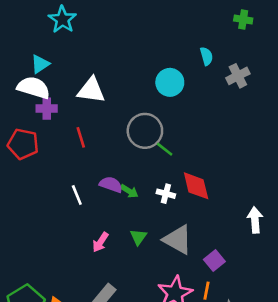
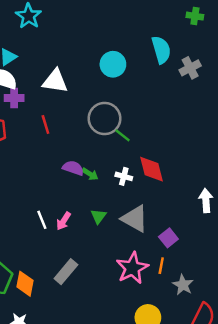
cyan semicircle: (207, 56) -> (161, 50), size x1.6
cyan circle: (170, 82) -> (113, 64), moved
white line: (77, 195) -> (42, 220), moved

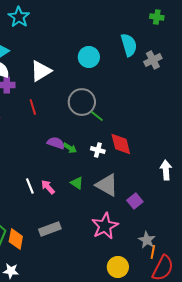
white triangle: (55, 81) -> (41, 71), turned -40
green triangle: (98, 216) -> (77, 183), turned -32
pink arrow: (64, 221) -> (48, 187), turned 105
orange line: (161, 266) -> (153, 252), moved
gray rectangle: (66, 272) -> (50, 229), turned 30

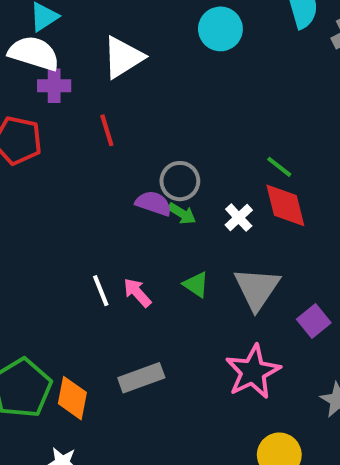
gray circle: (82, 102) -> (180, 181), moved, size x0.7
green line: (97, 116) -> (279, 167), moved
white cross: (98, 150) -> (239, 218), turned 32
gray triangle: (107, 185) -> (257, 289), turned 35

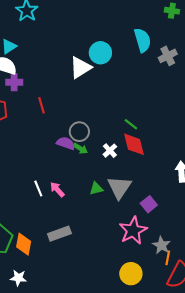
white triangle: (123, 57) -> (80, 67), moved
green triangle: (196, 284) -> (96, 188), moved, turned -48
pink star: (253, 372) -> (133, 231), moved

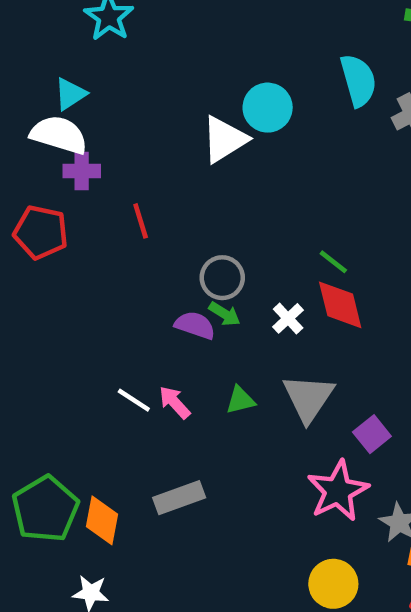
purple semicircle: (66, 143) -> (195, 325), moved
white line: (38, 188) -> (134, 400), turned -35
green triangle: (96, 188) -> (240, 400), moved

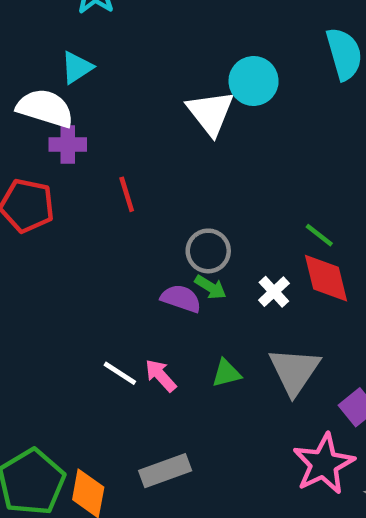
cyan triangle: (70, 94) -> (77, 67), moved
white triangle: (225, 139) -> (210, 113), turned -36

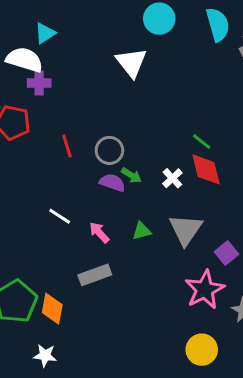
cyan circle: (254, 81) -> (159, 19), moved
red line: (127, 194) -> (67, 146), moved
gray circle: (208, 251) -> (109, 150), moved
white line: (120, 373) -> (60, 216), moved
gray rectangle: (165, 471) -> (95, 275), moved

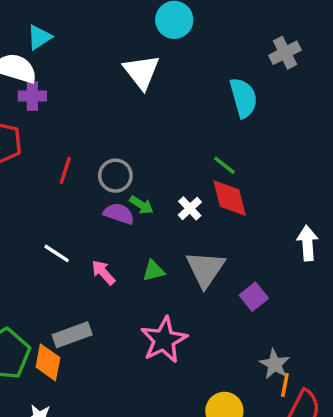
cyan semicircle: (218, 24) -> (243, 98), moved
red line: (67, 146) -> (65, 170), turned 35
gray rectangle: (95, 275) -> (72, 335), moved
pink star: (205, 290) -> (164, 340), moved

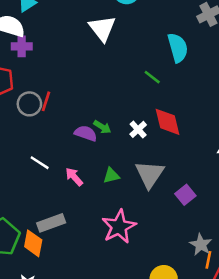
green line: (224, 165) -> (152, 77), moved
gray circle: (115, 176) -> (29, 104), moved

